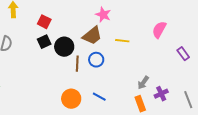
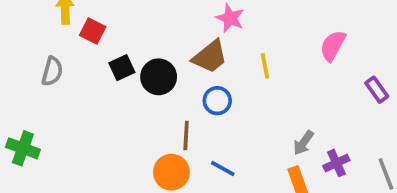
red square: (44, 22) -> (93, 31), moved
yellow line: (122, 41) -> (265, 66), turned 72
brown line: (77, 64) -> (186, 135), moved

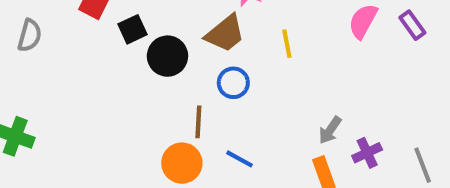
black square: (122, 68) -> (133, 29), moved
gray semicircle: (52, 71) -> (30, 35), moved
purple rectangle: (377, 90) -> (412, 25), moved

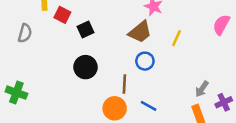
yellow line: (287, 44) -> (176, 38), turned 35
black circle: (167, 56) -> (86, 67), moved

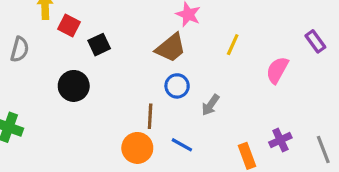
pink semicircle: (221, 25) -> (277, 70), moved
yellow line: (176, 38) -> (233, 45), moved
black circle: (86, 67) -> (74, 86), moved
gray arrow: (202, 89) -> (210, 105), moved

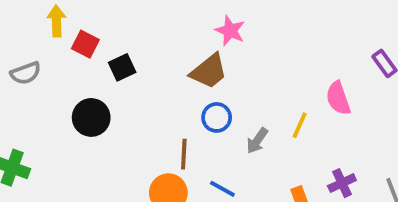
yellow line: (233, 45) -> (300, 125), moved
gray semicircle: (20, 49) -> (26, 73), turned 55
pink semicircle: (277, 70) -> (338, 98), turned -48

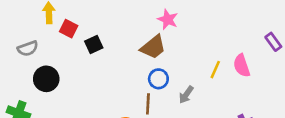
black circle: (91, 117) -> (46, 79), moved
yellow line: (300, 125) -> (215, 70), moved
brown line: (184, 154) -> (148, 104), moved

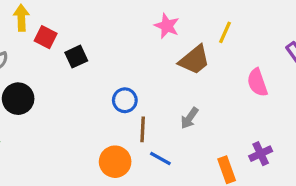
brown trapezoid: (153, 47) -> (194, 60), moved
yellow line: (215, 70) -> (225, 32), moved
blue circle: (158, 79) -> (125, 100), moved

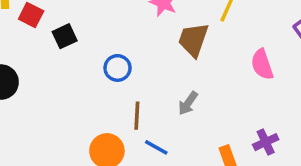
brown trapezoid: (194, 60) -> (193, 40), turned 148
blue circle: (125, 100) -> (118, 68), moved

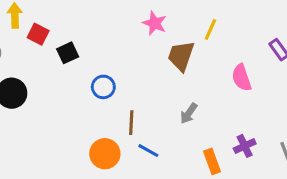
blue circle: (118, 68) -> (103, 87), moved
gray arrow: (188, 103) -> (189, 113), moved

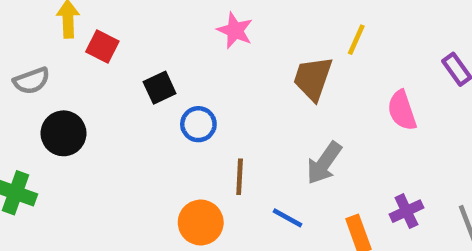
pink star: (155, 23) -> (235, 30), moved
black square: (68, 53) -> (160, 88), moved
gray arrow: (189, 113) -> (324, 163), size x1.4
blue line: (148, 151) -> (288, 218), moved

